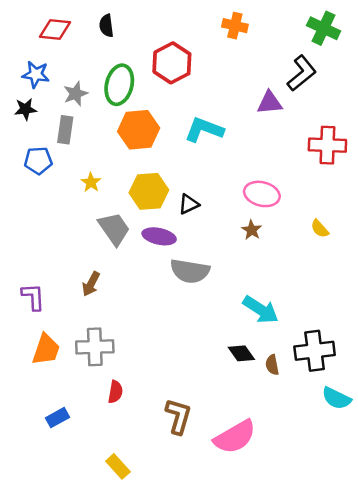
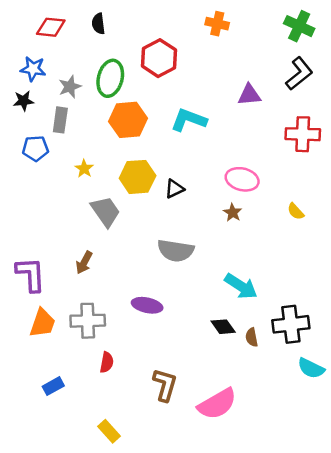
black L-shape: (302, 73) -> (299, 74), moved
purple ellipse: (159, 236) -> (147, 305), moved
purple L-shape: (33, 297) -> (31, 274), size x1.4

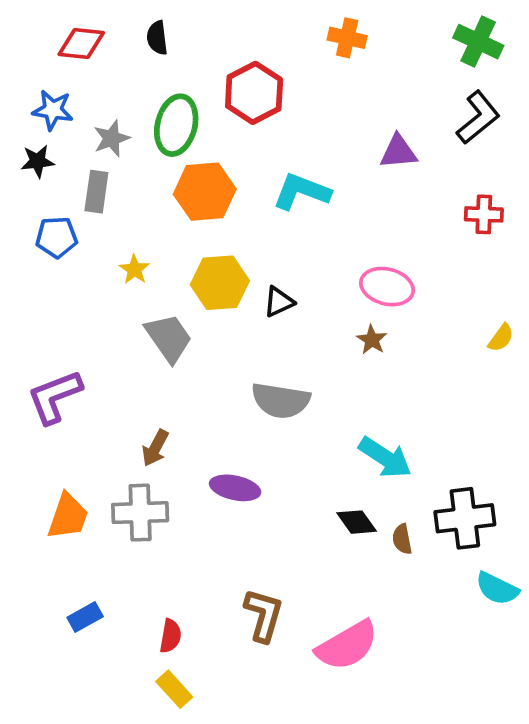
red cross: (303, 134) -> (484, 214), size x0.7
yellow semicircle: (296, 211) -> (501, 338), moved, turned -102
brown arrow: (84, 262) -> (155, 448), moved
purple L-shape: (31, 274) -> (55, 397), moved, turned -108
red semicircle: (107, 362) -> (170, 636), moved

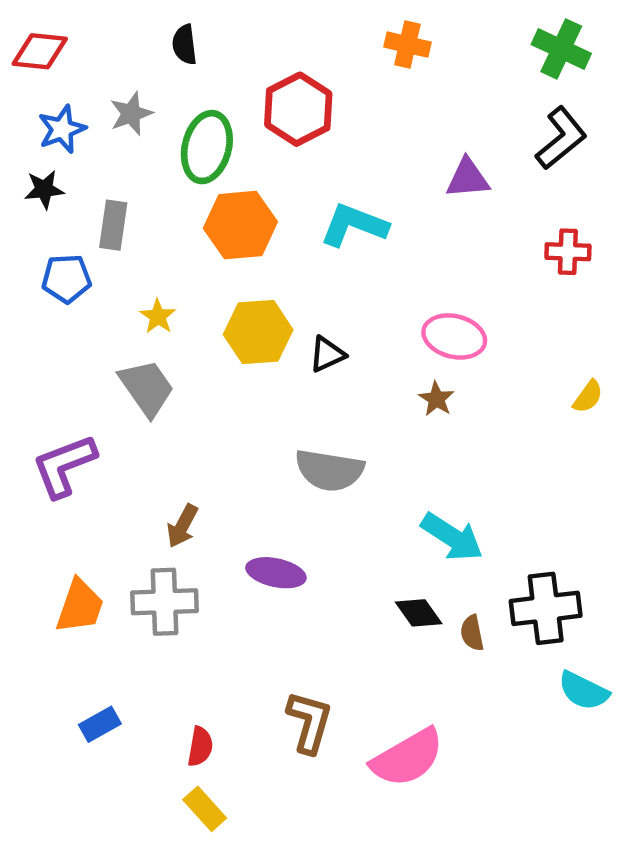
red diamond: (81, 43) -> (40, 51), moved
blue star: (53, 110) -> (62, 129), turned -30
gray star: (112, 138) -> (131, 114), moved
gray trapezoid: (169, 338) -> (147, 388), moved

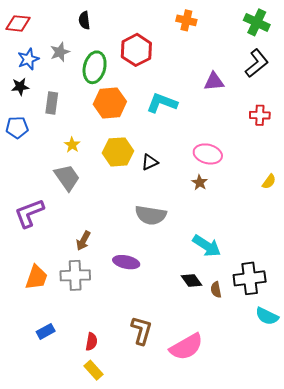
blue pentagon: (66, 279) -> (17, 127), moved

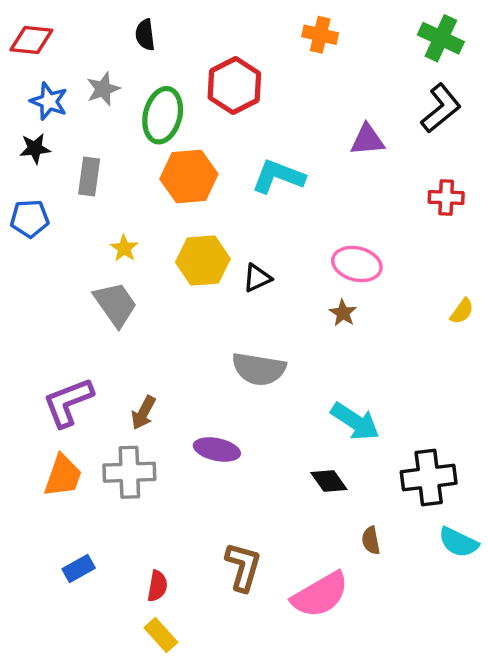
blue star: (28, 59) -> (49, 101), turned -30
purple L-shape: (29, 213) -> (68, 402), moved
brown semicircle: (216, 290) -> (371, 540), moved

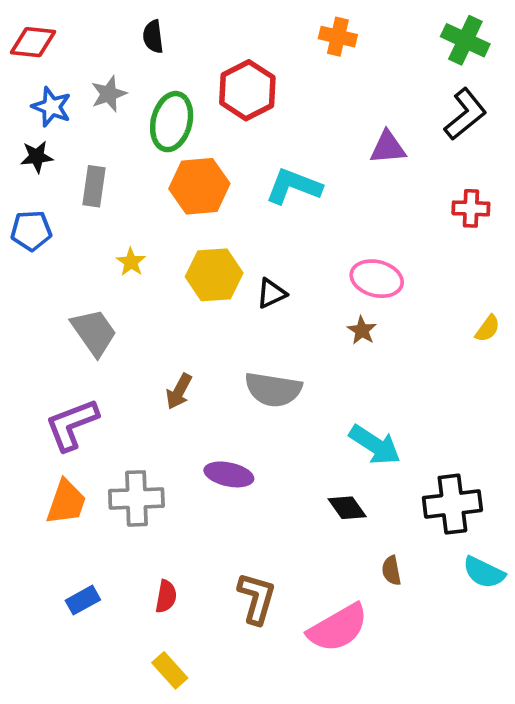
gray trapezoid: (115, 304) -> (94, 332), moved
brown arrow: (143, 413) -> (179, 391), moved
red semicircle: (157, 586) -> (166, 596), moved

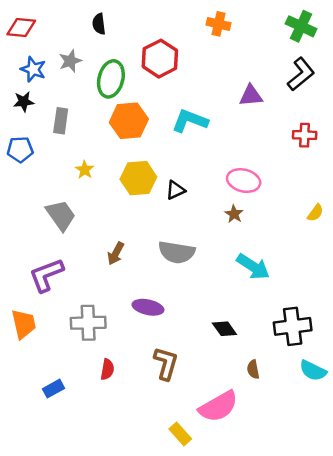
cyan arrow: (375, 445) -> (253, 267), moved
orange trapezoid: (66, 502) -> (24, 324), moved, turned -32
red semicircle: (166, 596) -> (107, 369), moved
brown L-shape: (257, 598) -> (166, 363), moved
yellow rectangle: (170, 670) -> (180, 434), moved

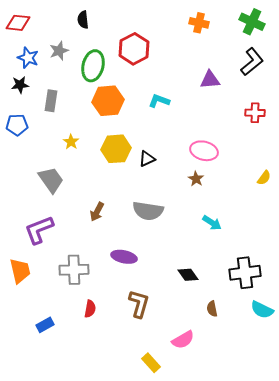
orange cross: (219, 24) -> (199, 23), moved
cyan L-shape: (190, 121) -> (159, 101), size x0.7
cyan arrow: (253, 267) -> (212, 223), size x0.7
pink semicircle: (219, 406) -> (183, 340), size x0.7

